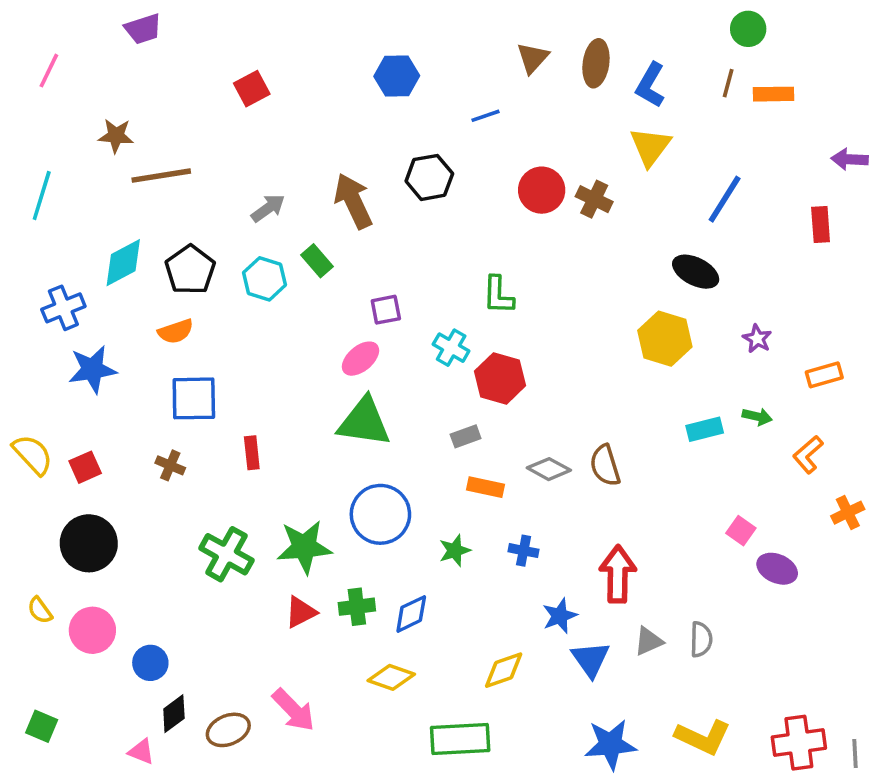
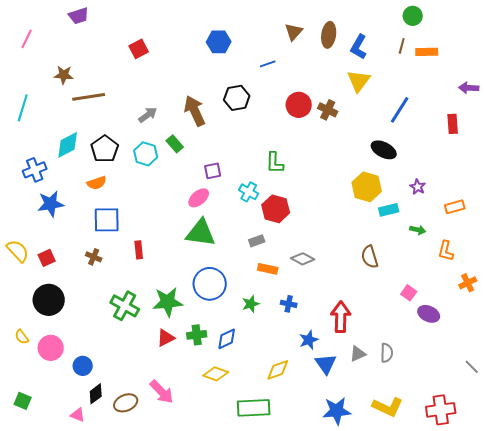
cyan rectangle: (705, 429) -> (389, 210), moved
orange L-shape: (808, 455) -> (446, 251), turned -35
brown semicircle: (605, 465) -> (370, 257), moved
gray line: (855, 753) -> (472, 367), moved, turned -42

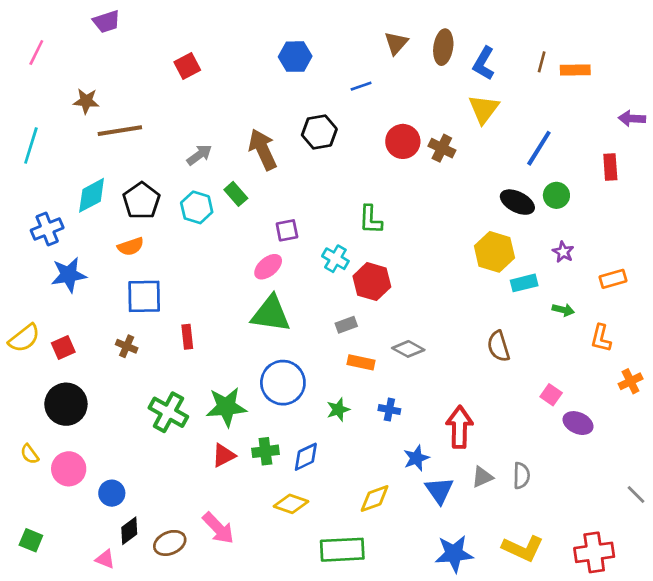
green circle: (413, 16) -> (556, 195), moved
yellow semicircle: (18, 251) -> (24, 338), turned 95

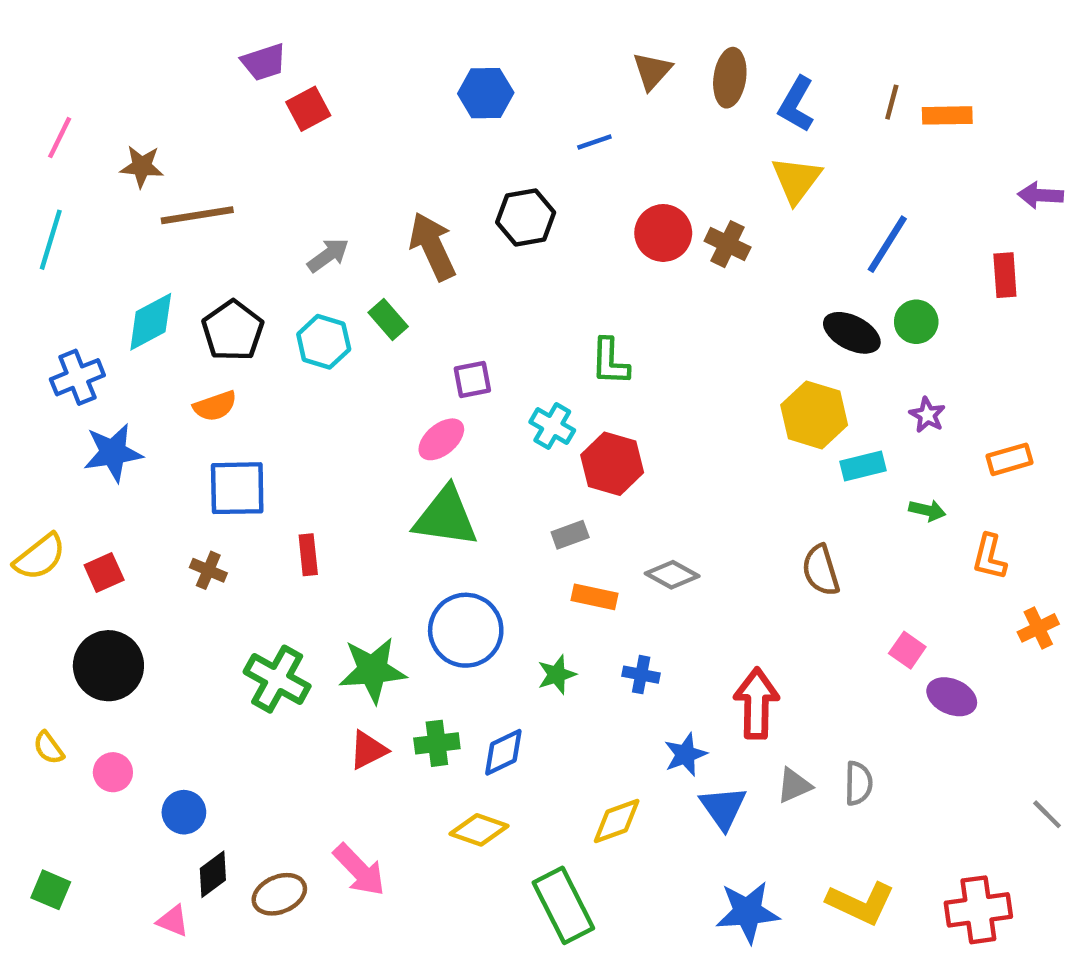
purple trapezoid: (106, 22) -> (264, 62), moved
pink line: (36, 52) -> (60, 138), moved
pink circle: (69, 469) -> (113, 772), size x0.7
green rectangle: (342, 550) -> (563, 905), turned 66

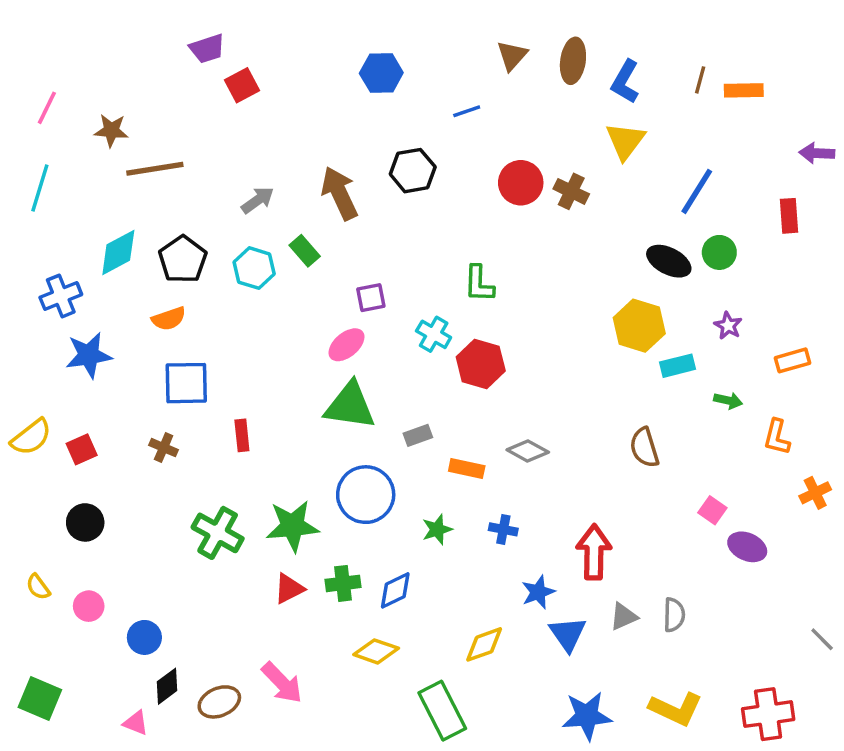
gray rectangle: (570, 535) -> (418, 435), moved
black circle: (108, 666) -> (85, 522), size x0.7
green square: (51, 890) -> (40, 698), size x1.4

